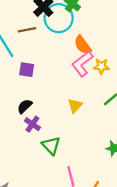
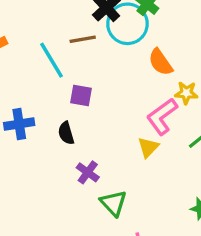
pink L-shape: (82, 64) -> (162, 116), moved
black semicircle: (25, 106) -> (66, 133), moved, turned -63

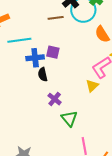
cyan line: (52, 60) -> (19, 40), moved, turned -70
blue cross: (19, 124) -> (35, 58), moved

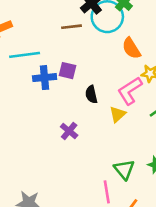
black semicircle: (43, 74) -> (91, 94), moved
green triangle: (69, 119) -> (124, 170), moved

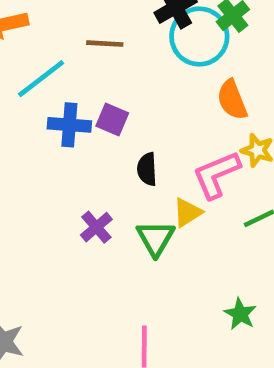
brown line: (72, 27) -> (105, 44), moved
cyan line: (25, 55) -> (41, 79), turned -40
green triangle: (124, 170) -> (156, 238), moved

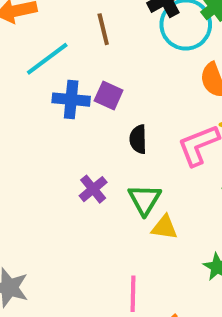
brown line: (105, 44) -> (103, 29), turned 72
yellow triangle: (187, 212) -> (164, 227), moved, turned 40

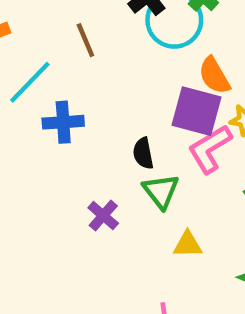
purple square: (109, 96) -> (197, 111), moved, size x1.6
green triangle: (145, 200) -> (161, 191), moved

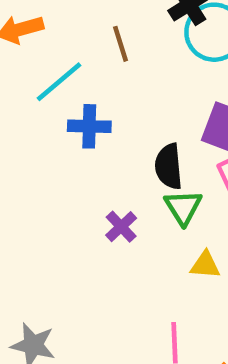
black semicircle: (143, 153) -> (169, 166), size x1.4

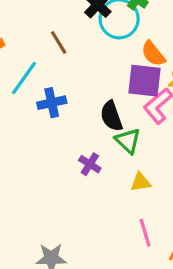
yellow triangle: (205, 265) -> (141, 182), moved

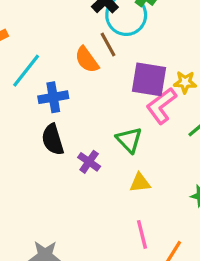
brown line: (59, 42) -> (108, 44), moved
orange semicircle: (153, 54) -> (87, 60), moved
black semicircle: (111, 116) -> (53, 140), moved

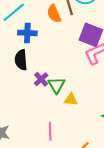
green triangle: (129, 140) -> (56, 85), moved
pink line: (142, 234) -> (50, 131), moved

